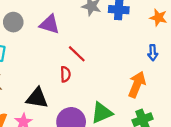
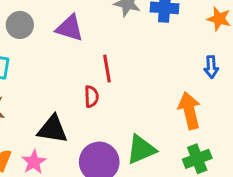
red line: (77, 54) -> (107, 69), turned 36
orange arrow: (137, 84) -> (189, 111), turned -35

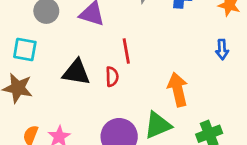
orange arrow: (189, 111) -> (178, 89), moved
black triangle: (53, 129) -> (76, 72), moved

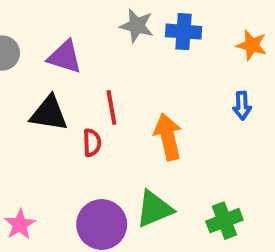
black triangle: (76, 72) -> (49, 113), moved
orange arrow: (178, 89) -> (168, 137), moved

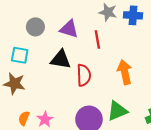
red line: (111, 108) -> (97, 40), moved
red semicircle: (92, 143) -> (84, 75), size x1.5

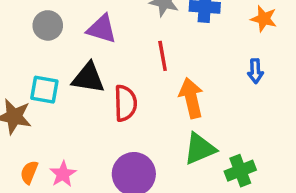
red line: (97, 40) -> (163, 56), moved
cyan square: (20, 55) -> (44, 90), moved
green triangle: (117, 111) -> (200, 149), moved

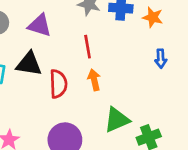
orange star: (264, 19) -> (153, 17), moved
orange arrow: (191, 98) -> (94, 80), moved, size x0.7

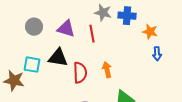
orange star: (153, 17) -> (150, 32), moved
red line: (88, 47) -> (92, 34), moved

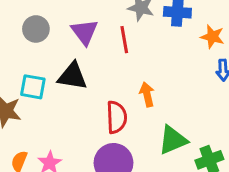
purple triangle: (66, 29) -> (85, 32), turned 36
red semicircle: (80, 73) -> (117, 117), moved

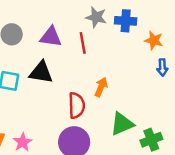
purple triangle: (85, 32) -> (51, 37), turned -45
orange arrow: (147, 94) -> (101, 87), turned 36

